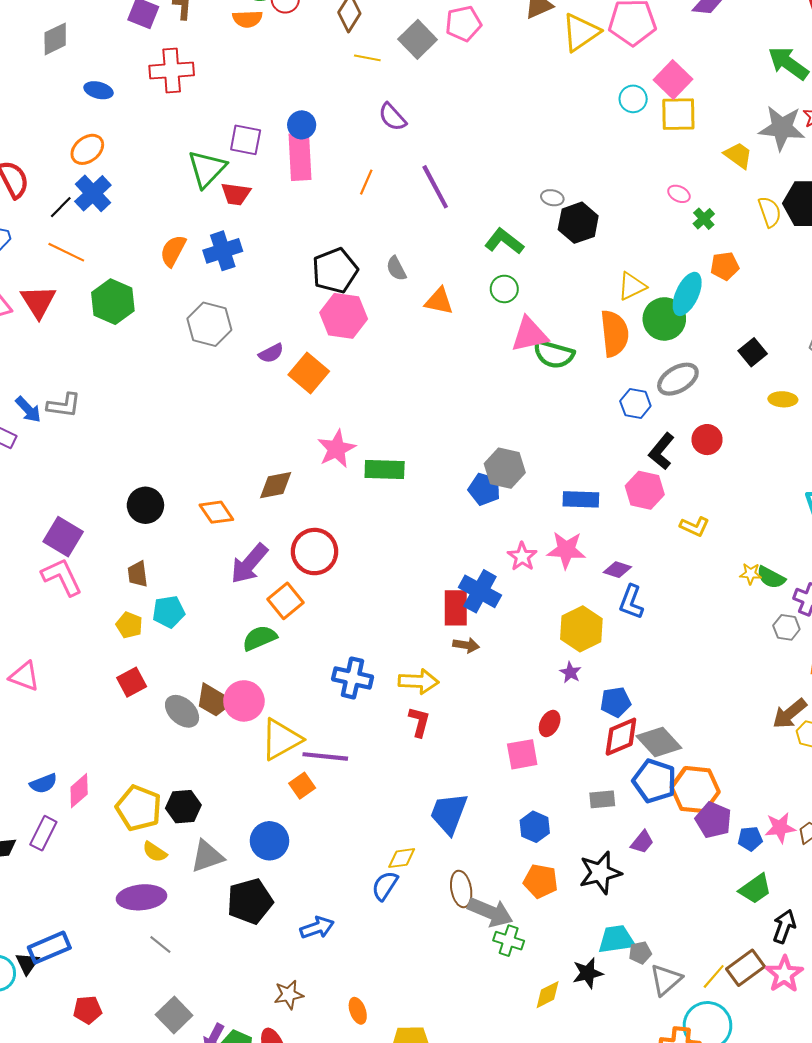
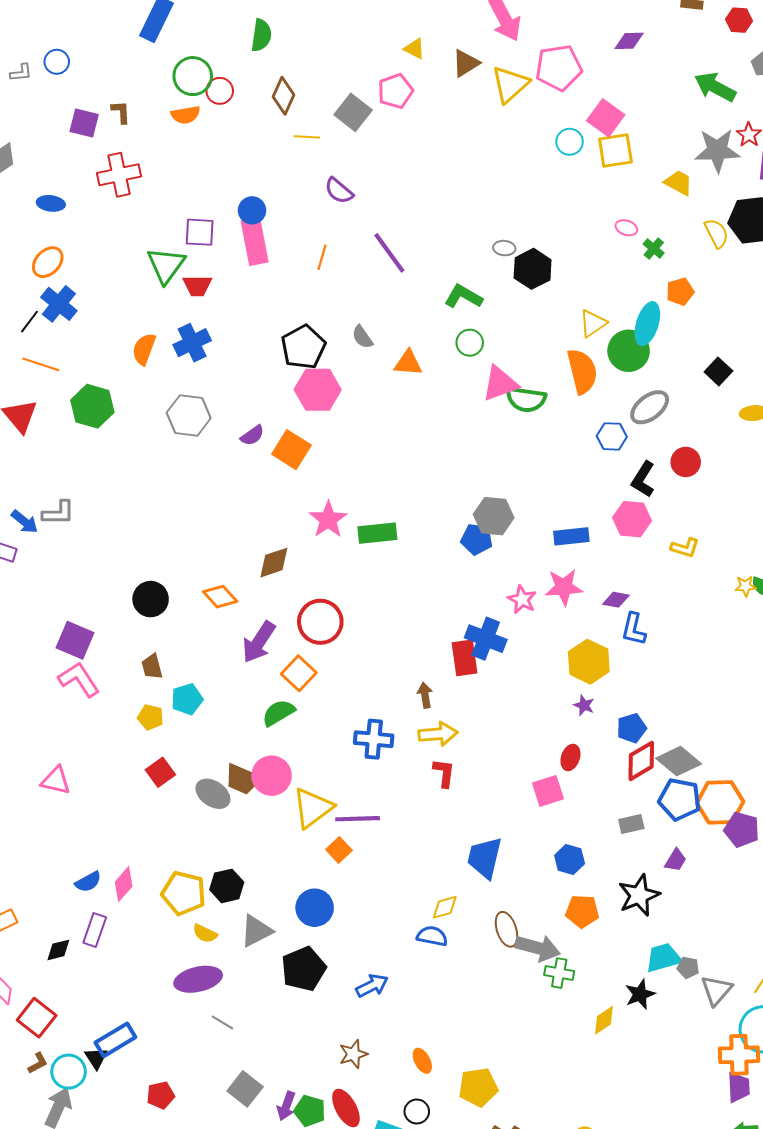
brown arrow: (466, 645) -> (425, 695), moved, turned -100
blue semicircle: (385, 886) -> (432, 936), turned 76
gray pentagon: (640, 953) -> (688, 968), turned 30

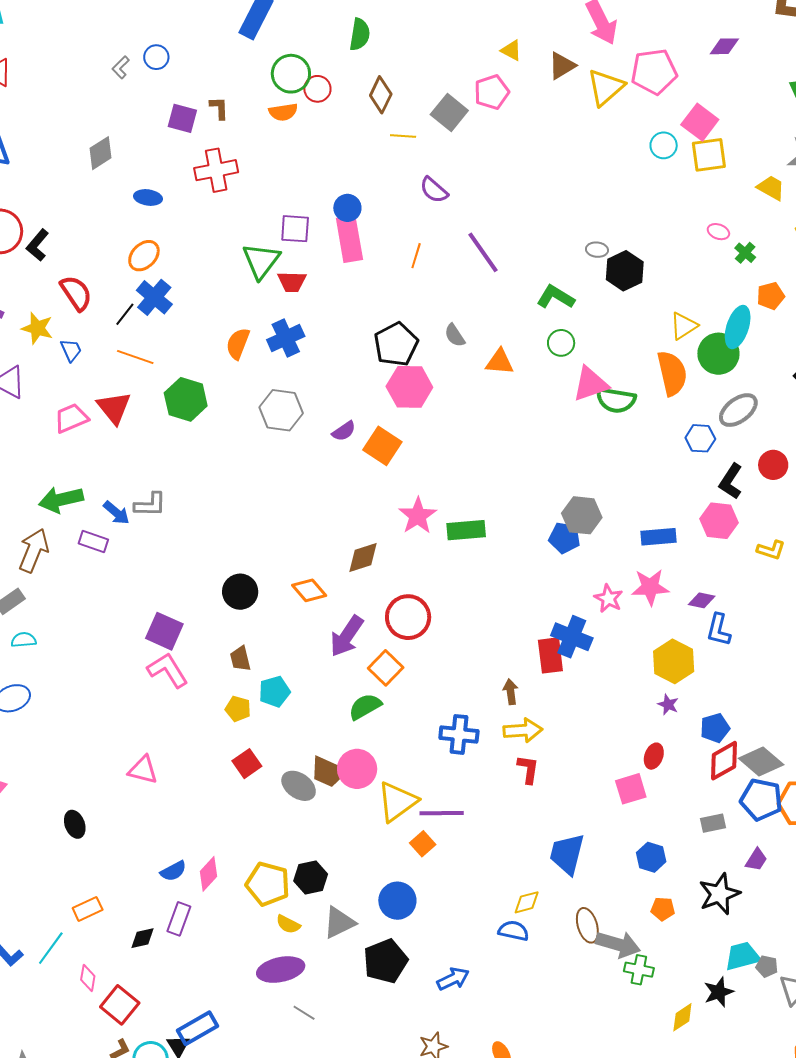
gray L-shape: (21, 73) -> (121, 67), turned 140
orange pentagon: (582, 911) -> (663, 909), size x0.7

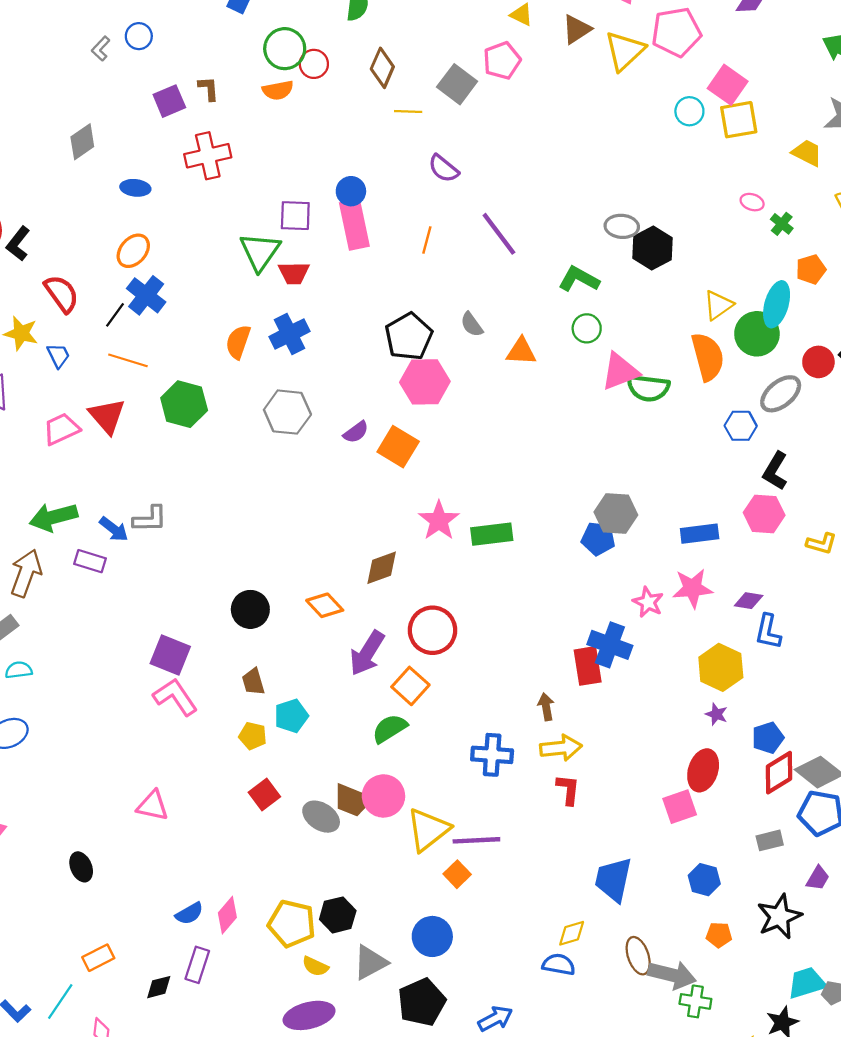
purple square: (182, 118) -> (169, 101), turned -36
gray ellipse: (597, 250) -> (622, 226), size x1.4
red circle: (773, 465) -> (818, 362), moved
red ellipse: (654, 756) -> (703, 770), size x1.5

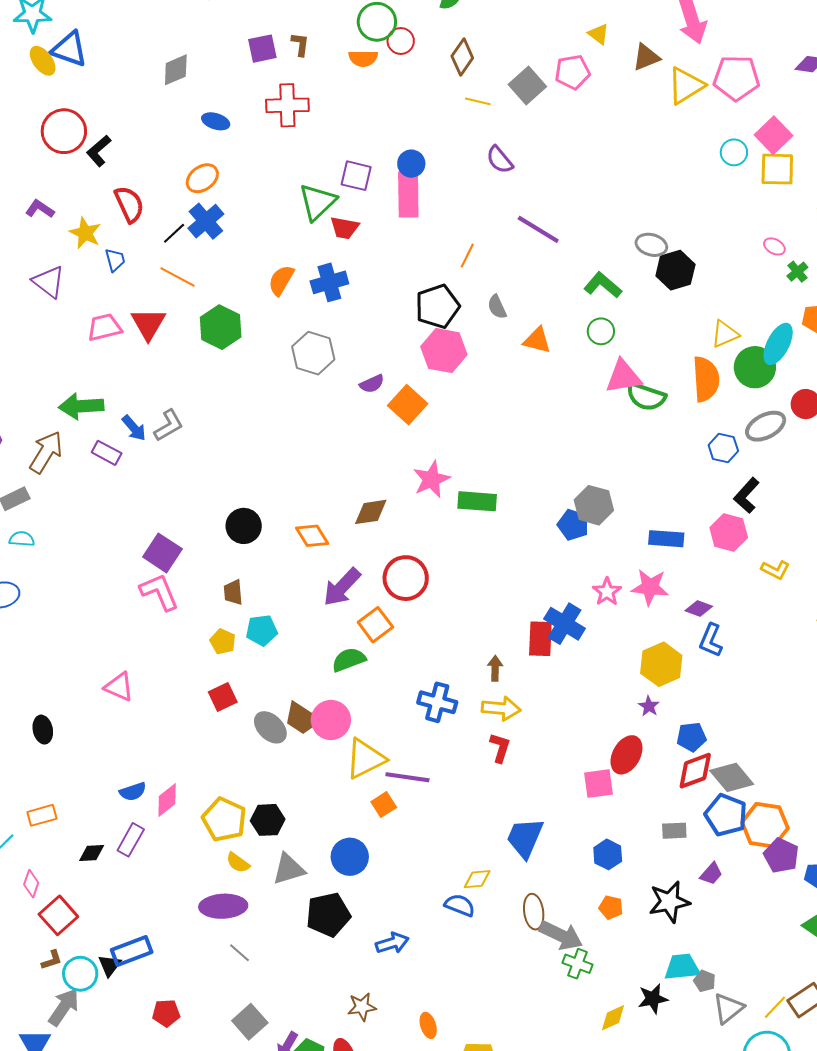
purple line: (499, 234) -> (538, 229), turned -33
orange line: (427, 240) -> (467, 256), moved
gray L-shape: (150, 519) -> (169, 425), turned -40

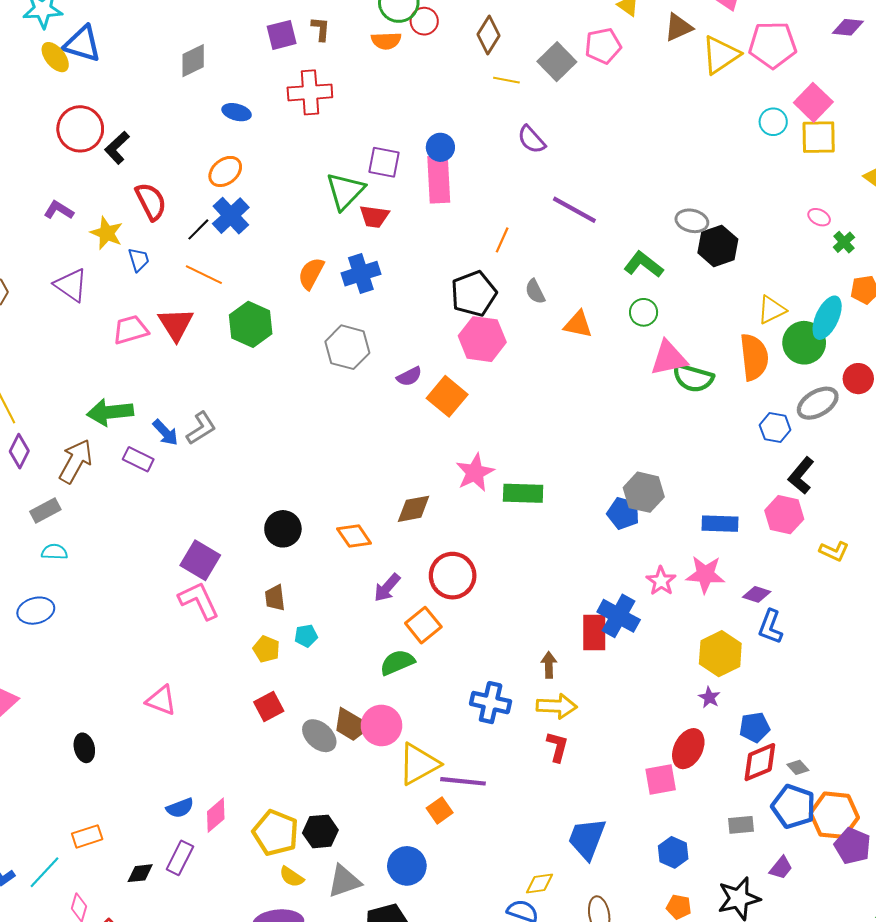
purple arrow: (342, 587) -> (387, 588), size x0.7
cyan pentagon: (262, 630) -> (306, 636), size x0.7
gray diamond: (732, 777) -> (798, 767), size x0.5

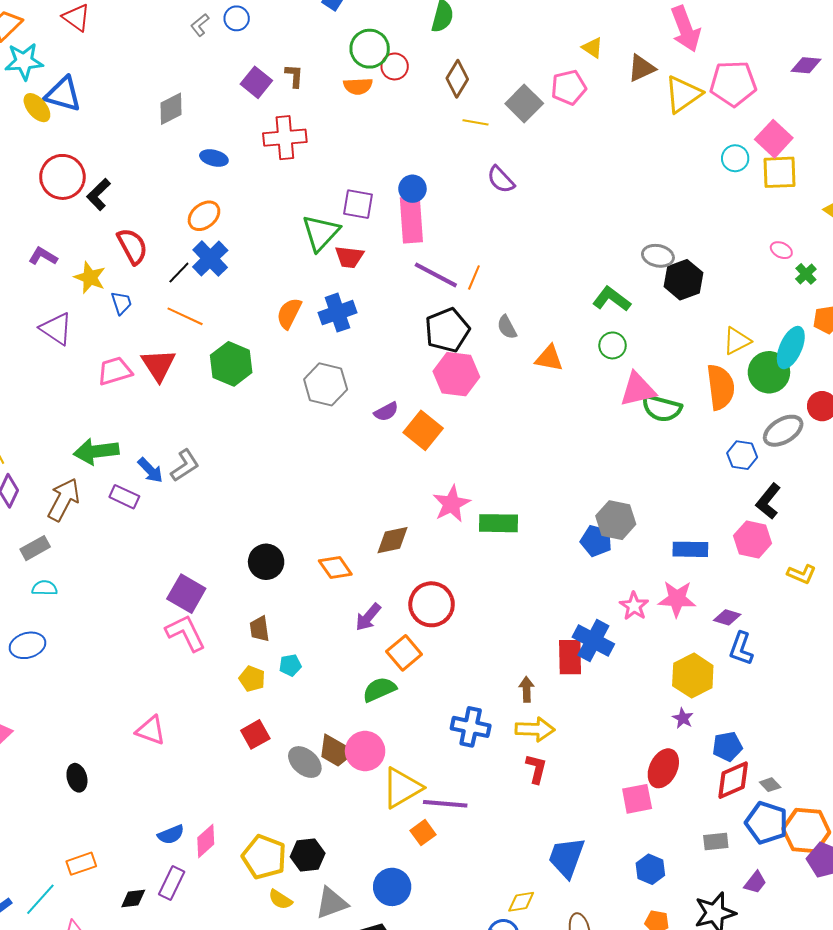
purple square: (282, 35) -> (256, 82), turned -36
purple line: (574, 210) -> (436, 275), moved

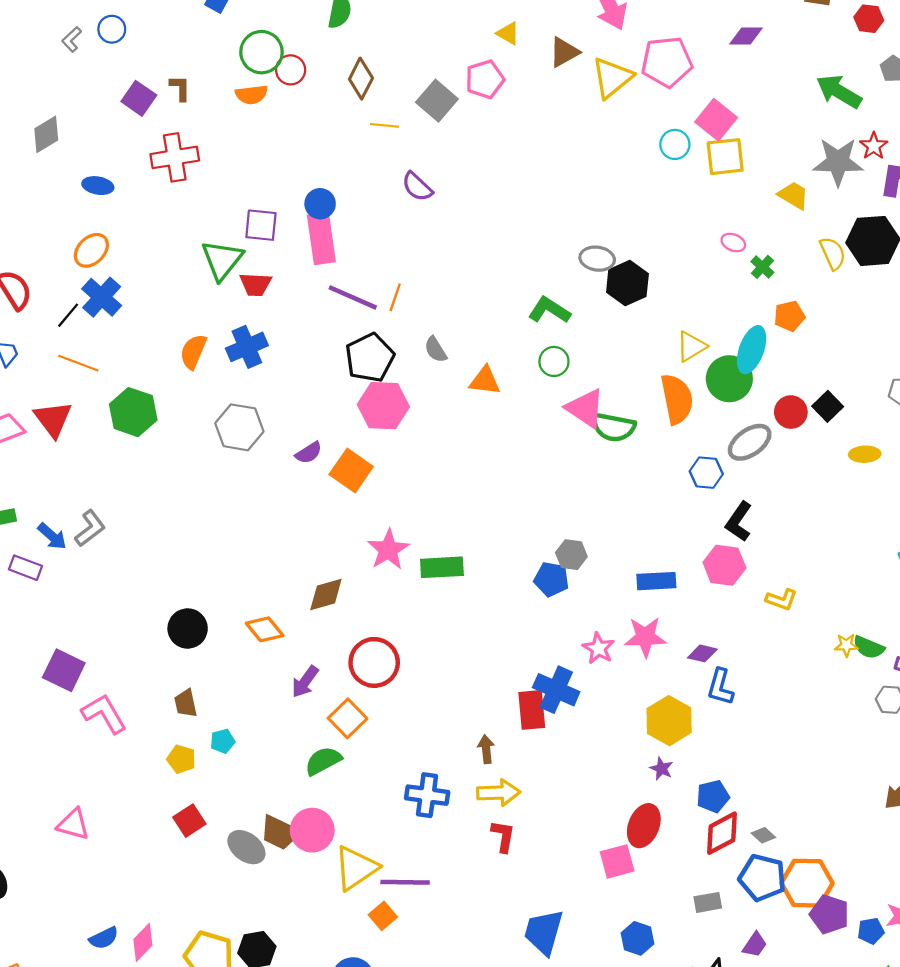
pink triangle: (638, 390) -> (585, 408), turned 51
gray hexagon: (616, 520) -> (571, 555), size x0.7
purple square: (186, 594) -> (64, 670), moved

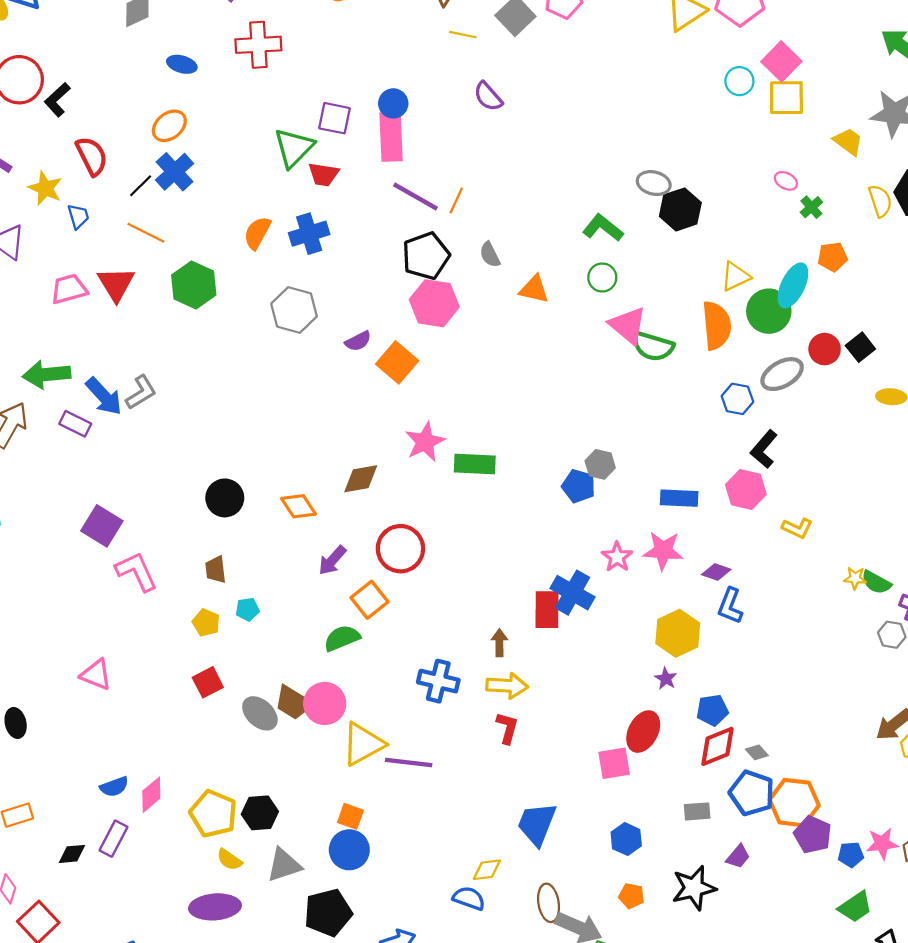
blue arrow: (52, 536) -> (104, 396), size x1.4
orange square: (383, 916) -> (350, 816), moved, turned -36

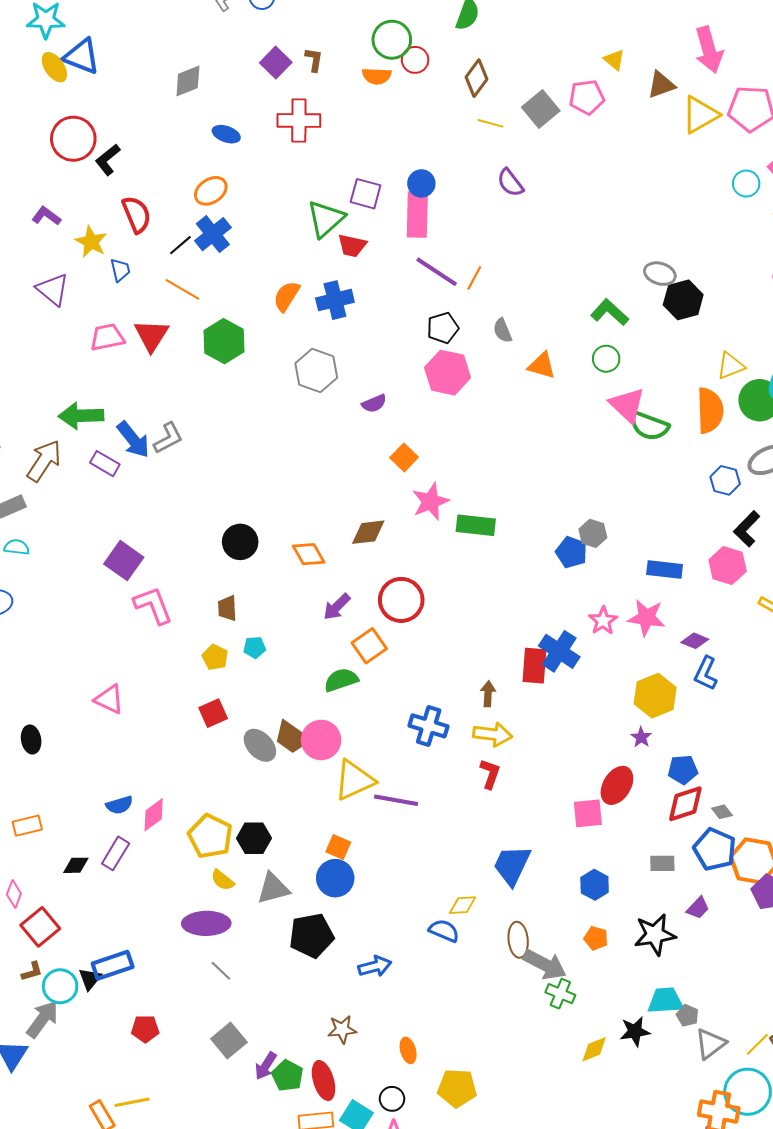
black pentagon: (426, 256) -> (443, 328), size x0.7
orange square: (397, 362) -> (404, 457), moved, size x0.7

